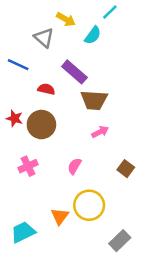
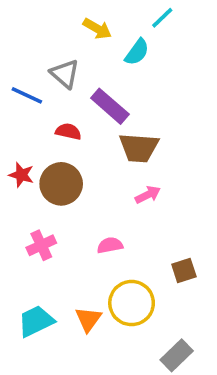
gray triangle: (44, 38) -> (65, 74), moved
pink semicircle: (74, 166) -> (110, 245), turned 49
brown square: (126, 169) -> (184, 271), moved, turned 35
cyan trapezoid: (23, 232) -> (36, 321), moved

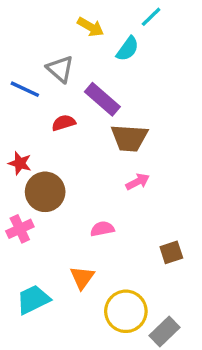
red semicircle: (68, 132) -> (64, 123), turned -30
brown circle: (61, 184) -> (45, 192), moved
pink cross: (41, 245) -> (20, 229), moved
yellow circle: (132, 303) -> (126, 311), moved
orange triangle: (88, 319) -> (82, 278), moved

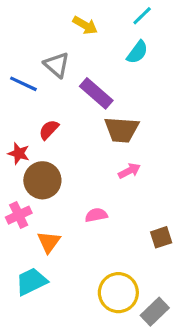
cyan semicircle: (128, 49) -> (137, 52), moved
red semicircle: (64, 123) -> (49, 130), moved, turned -30
orange triangle: (82, 278) -> (49, 242), moved

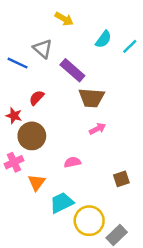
cyan line: (142, 16) -> (130, 46), moved
cyan trapezoid: (31, 282) -> (62, 203), moved

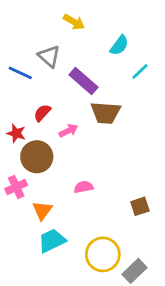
cyan line: (130, 46) -> (140, 71), moved
pink arrow: (97, 129) -> (68, 131), moved
cyan trapezoid: (62, 203) -> (52, 241), moved

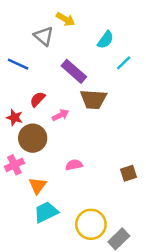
gray triangle: (49, 56) -> (44, 36), moved
brown square: (140, 206) -> (129, 173), moved

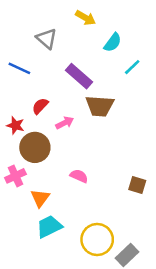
yellow arrow: (65, 19) -> (85, 18), moved
pink semicircle: (74, 165) -> (79, 176), turned 35
brown square: (129, 173) -> (137, 185), turned 35

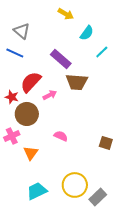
gray triangle: (47, 39) -> (22, 31), moved
red semicircle: (40, 106) -> (31, 82), size x1.6
cyan trapezoid: (49, 227) -> (37, 191), moved

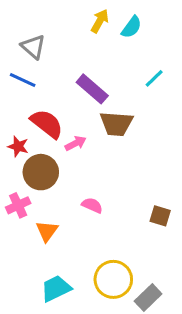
yellow arrow: (66, 14) -> (100, 21), turned -91
cyan semicircle: (87, 33) -> (131, 27), moved
red semicircle: (31, 82) -> (47, 124), turned 85

